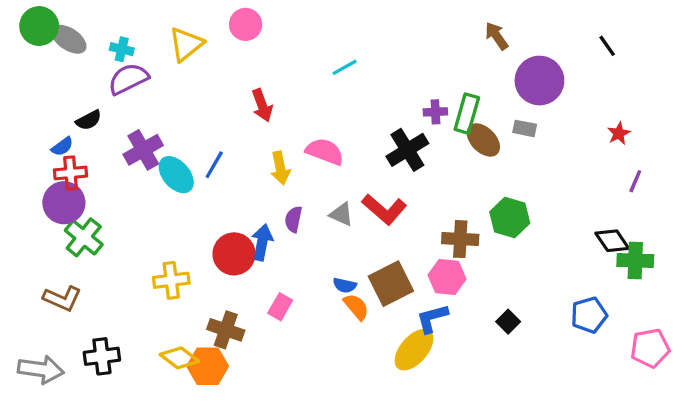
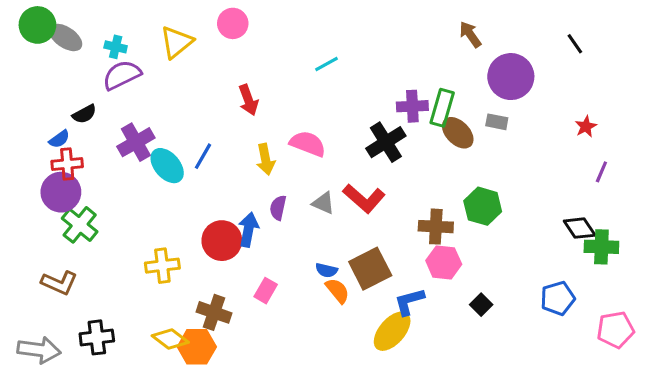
purple cross: (435, 112) -> (412, 106), size x1.4
pink hexagon: (447, 277) -> (444, 262), moved

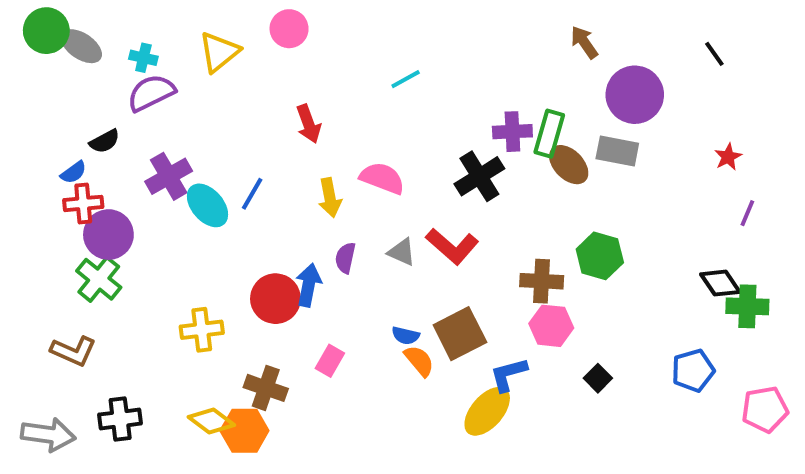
gray rectangle: (497, 122) -> (617, 151), size x1.5
purple circle: (61, 192) -> (108, 235), moved

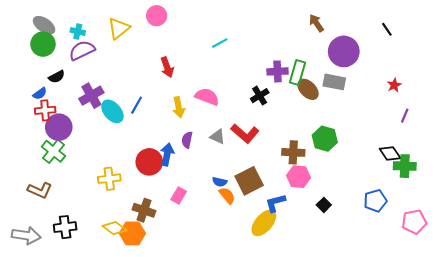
green circle: (46, 31) -> (43, 44), moved
black cross: (479, 176) -> (260, 96), size x0.7

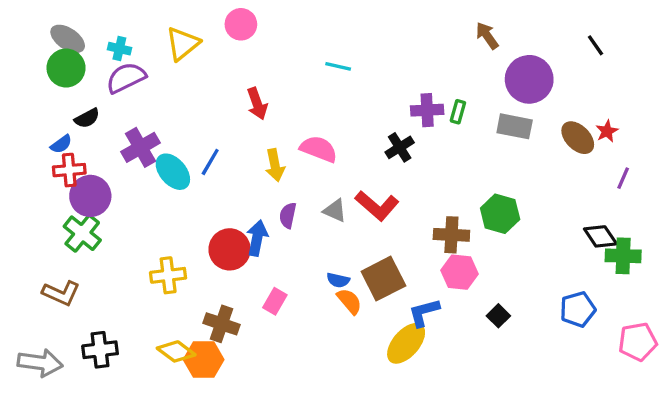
cyan line: (220, 43) -> (338, 66), turned 42
green rectangle: (297, 72) -> (458, 112), size x0.6
brown ellipse: (308, 89) -> (578, 138), moved

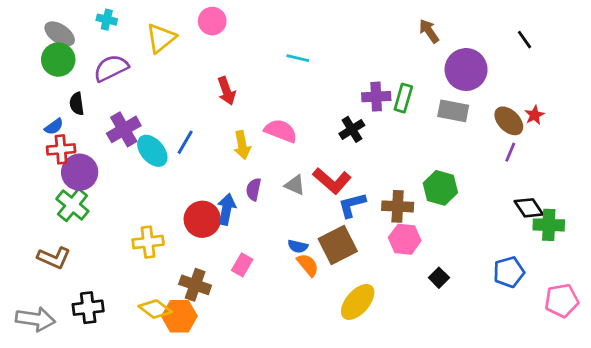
cyan cross: (119, 49) -> (107, 20), moved
green rectangle: (458, 112) -> (403, 98), size x1.4
black semicircle: (87, 118) -> (77, 104), turned 110
purple line: (623, 178) -> (510, 152), moved
blue L-shape: (424, 313) -> (352, 205), moved

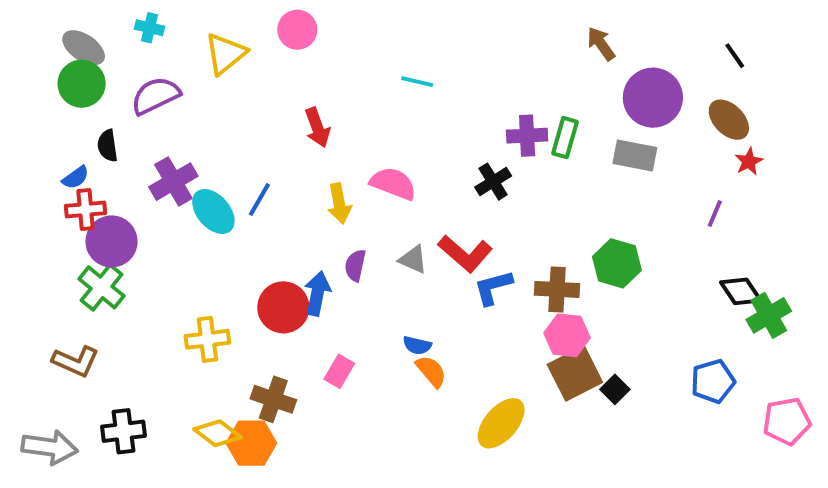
brown ellipse: (509, 121) -> (729, 120), moved
green cross: (549, 225) -> (769, 315), turned -32
brown square: (338, 245) -> (575, 373), moved

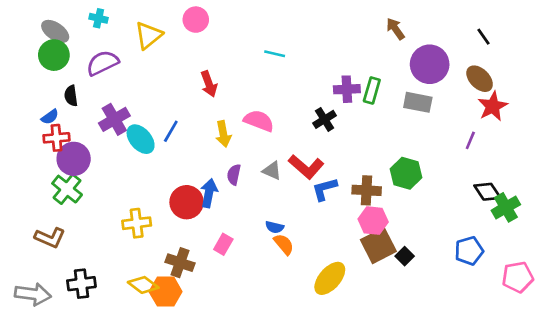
red star: (749, 162) -> (493, 106), size x1.6

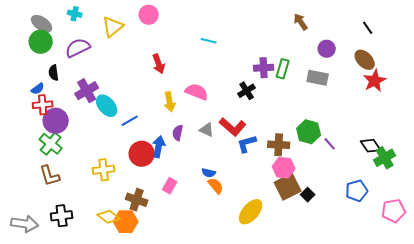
purple circle: (430, 64) -> (327, 49), size x0.6
blue line: (171, 131) -> (130, 121), moved, turned 30
purple line: (470, 140) -> (330, 144), moved, turned -64
brown L-shape: (50, 238) -> (50, 176), moved, turned 50

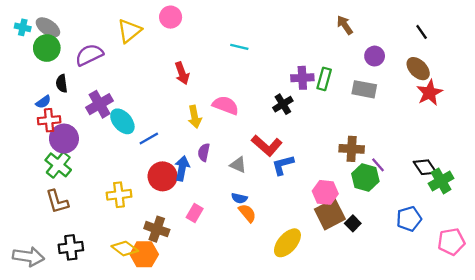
cyan cross: (75, 14) -> (23, 27), moved
gray triangle: (207, 130) -> (238, 165), moved
green hexagon: (309, 132) -> (365, 178), moved
brown cross: (279, 145) -> (352, 149), moved

